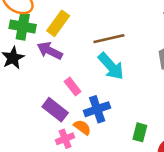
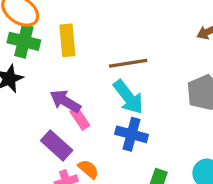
yellow rectangle: (58, 23) -> (67, 40), turned -45
purple arrow: (50, 51) -> (65, 101), moved
blue cross: (97, 109) -> (132, 134), moved, turned 30

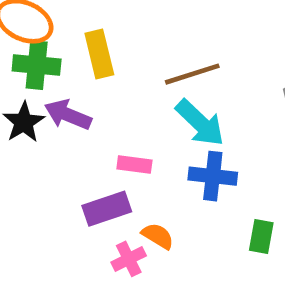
purple arrow: (65, 101) -> (68, 115), moved
pink rectangle: (80, 119) -> (134, 165), turned -40
purple rectangle: (57, 145) -> (107, 209), turned -52

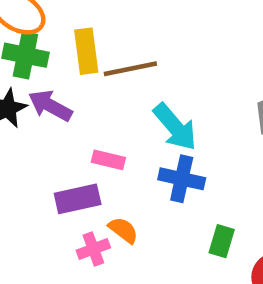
brown line: (192, 74) -> (130, 69), moved

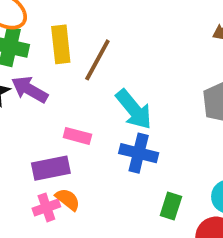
brown line: (130, 69) -> (97, 60), turned -51
orange semicircle: (123, 230) -> (68, 199), moved
pink cross: (93, 249) -> (46, 207), moved

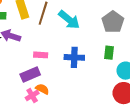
cyan arrow: (134, 109) -> (69, 20), moved
green rectangle: (171, 206) -> (109, 53), moved

